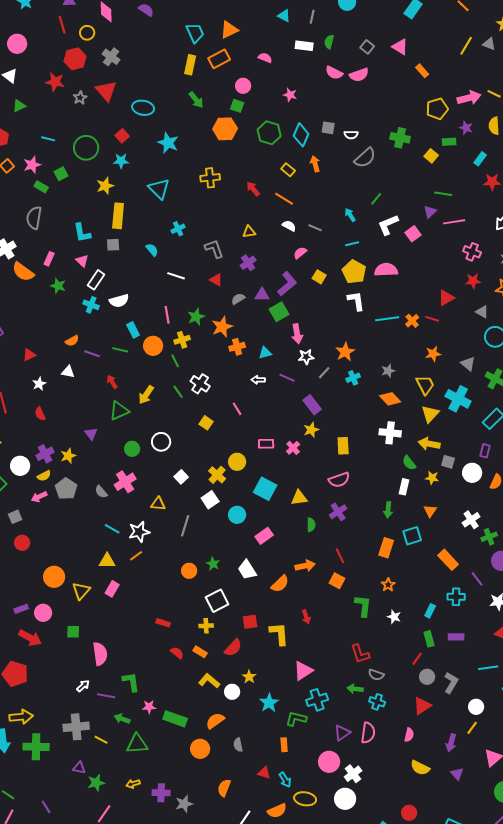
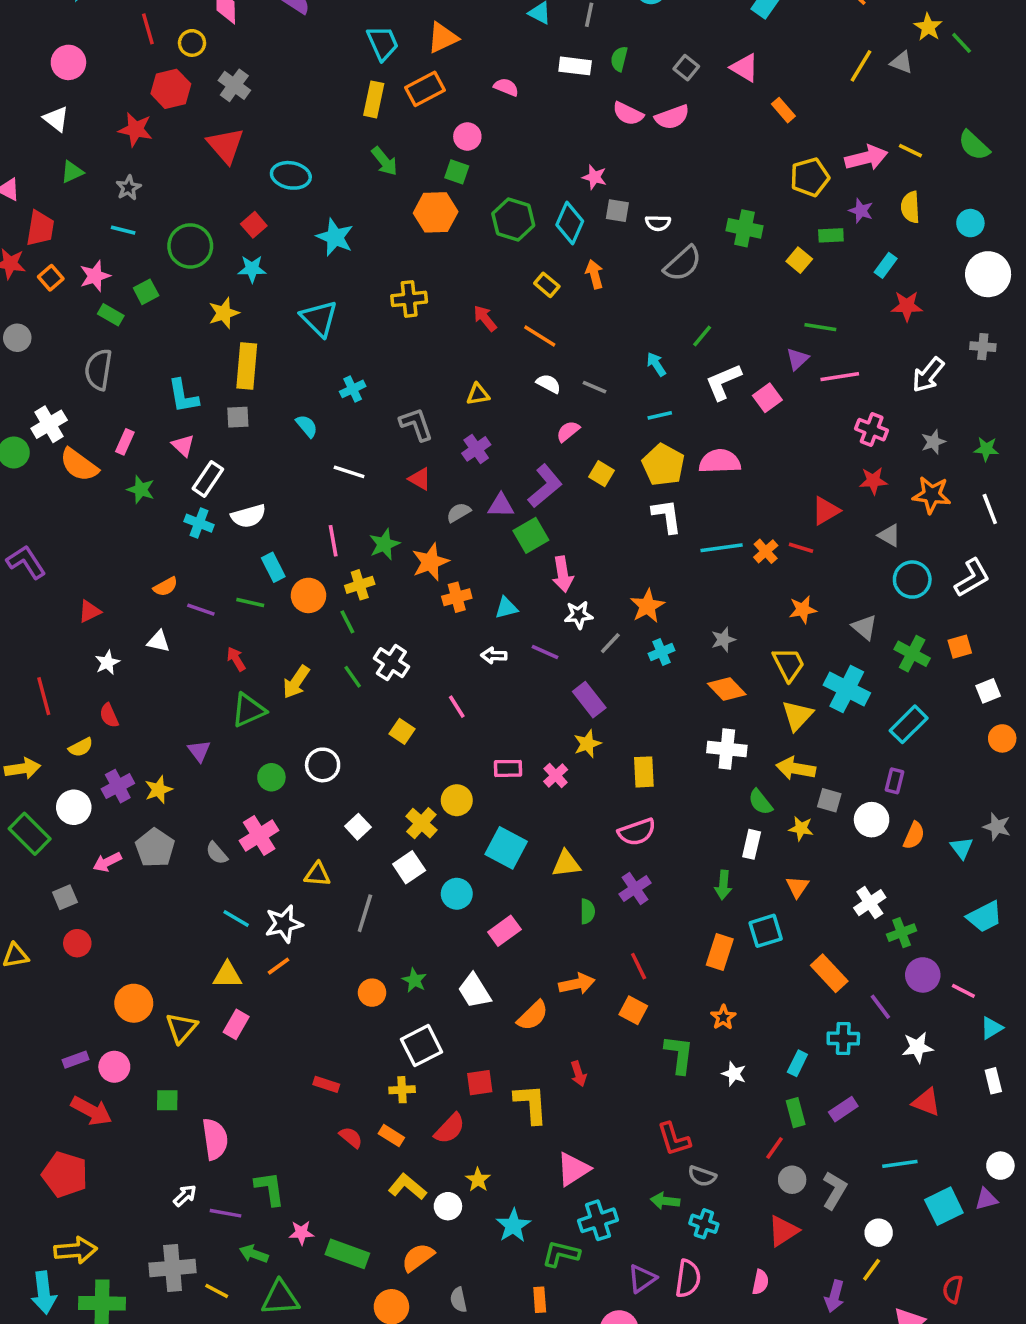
pink star: (290, 95) -> (594, 177), moved
gray star: (80, 98) -> (128, 188), moved
yellow semicircle: (44, 476) -> (81, 747), moved
purple rectangle: (456, 637) -> (843, 1109), turned -35

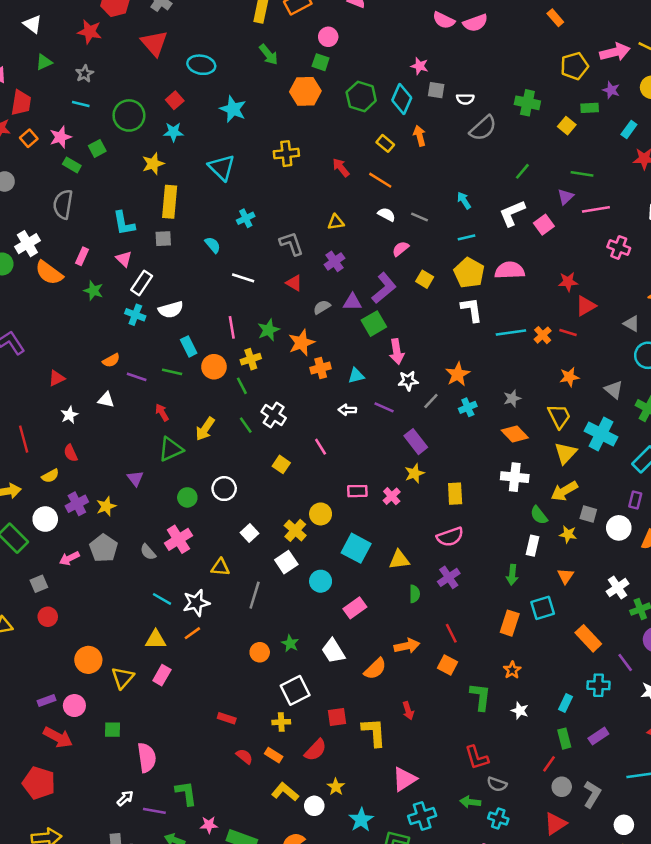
green line: (702, 336) -> (522, 171), moved
red star: (873, 481) -> (568, 282), moved
yellow arrow: (796, 768) -> (564, 491), turned -40

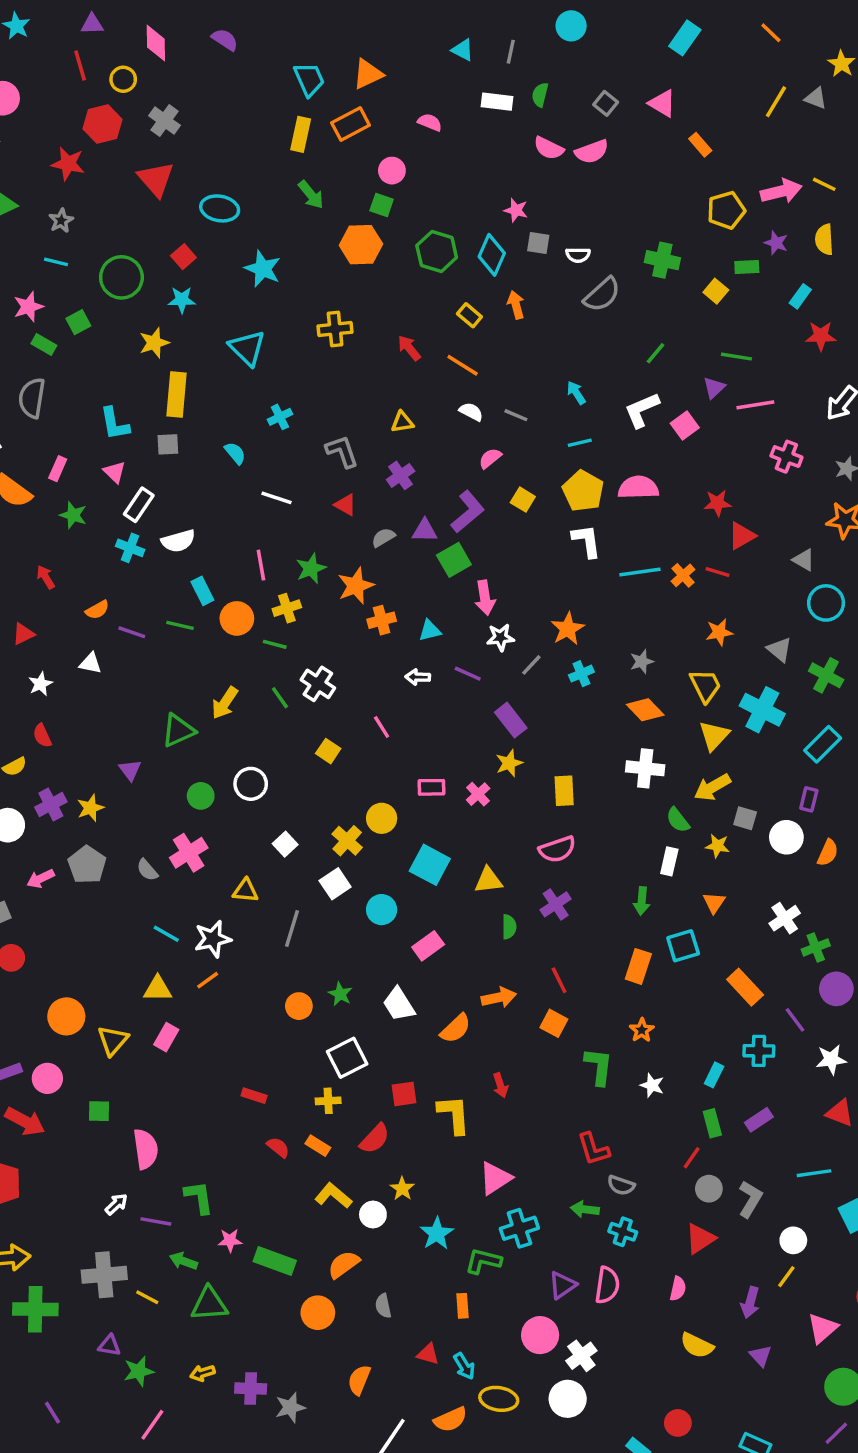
green line: (242, 386) -> (275, 644), turned -48
red arrow: (162, 412) -> (46, 577), moved

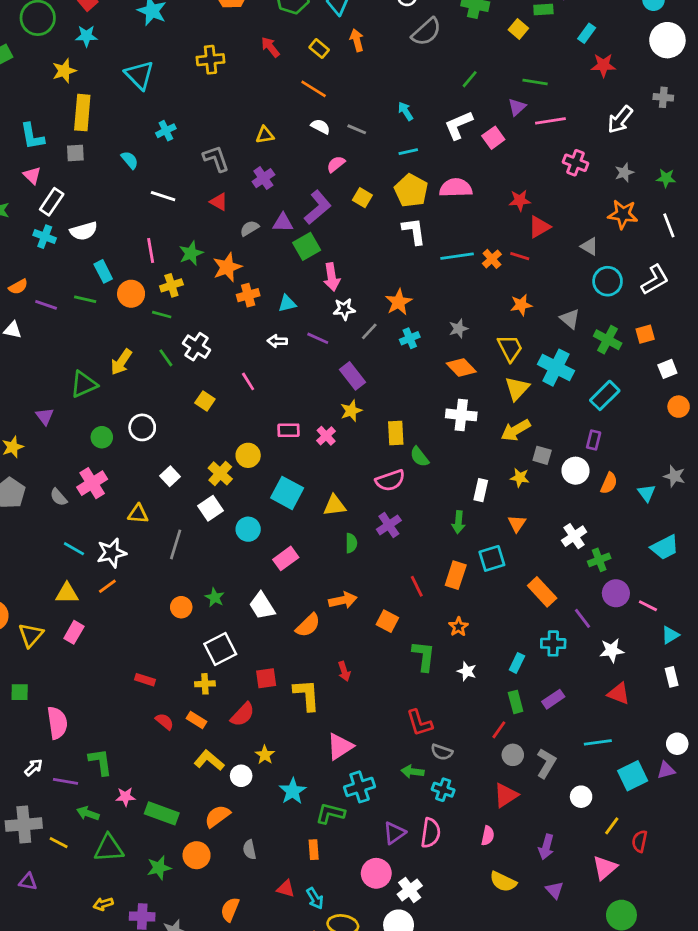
red arrow: (409, 348) -> (270, 47), moved
green semicircle: (678, 820) -> (419, 457), moved
red line: (559, 980) -> (417, 586), moved
yellow line: (786, 1277) -> (612, 826), moved
green star: (139, 1371) -> (159, 868), moved

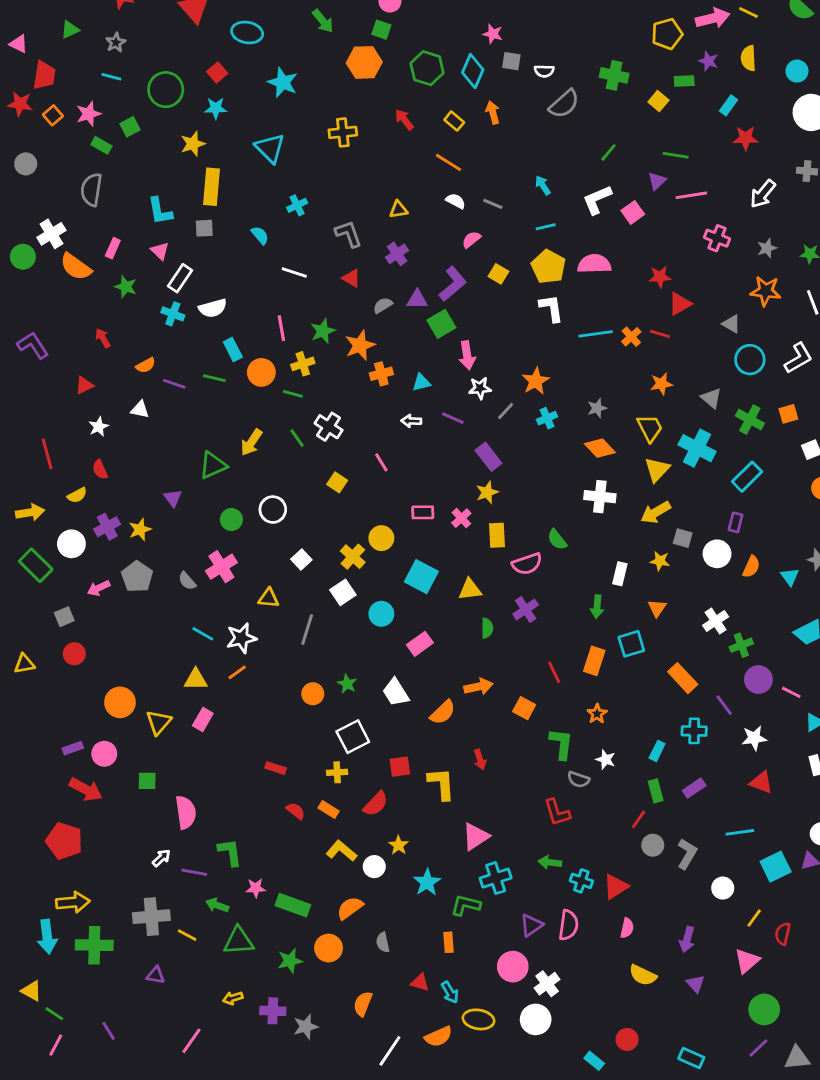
yellow rectangle: (396, 433) -> (497, 535), moved
gray semicircle: (442, 752) -> (578, 779), moved
red triangle: (506, 795) -> (616, 887), moved

